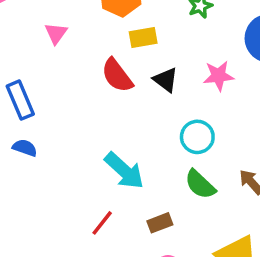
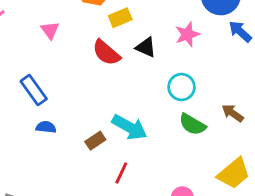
brown rectangle: (160, 223) -> (95, 141), moved

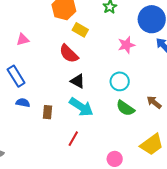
yellow rectangle: (120, 18) -> (80, 30), turned 49
pink triangle: (50, 30) -> (23, 40), moved, turned 48
black triangle: (146, 47) -> (78, 81), moved
brown rectangle: (95, 141) -> (47, 112), moved, turned -56

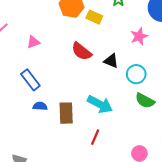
yellow rectangle: (80, 30) -> (94, 17), moved
black triangle: (78, 81) -> (111, 61), moved
brown rectangle: (47, 112) -> (66, 113), size x1.5

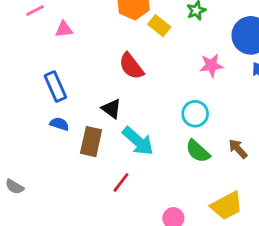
pink triangle: (33, 42) -> (64, 29), moved
black triangle: (111, 61) -> (111, 109), moved

